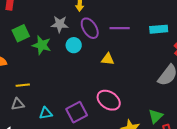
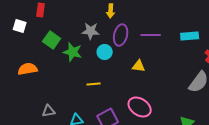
purple ellipse: (90, 28) -> (121, 35), turned 45
green square: (21, 33) -> (52, 40), turned -30
yellow line: (23, 85) -> (94, 84), moved

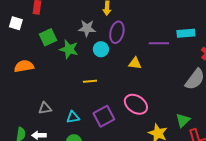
purple line: (151, 35) -> (159, 43), moved
green square: (52, 40) -> (48, 37), turned 30

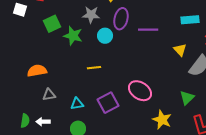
purple line: (159, 43) -> (148, 30), moved
yellow triangle: (135, 63) -> (180, 50), moved, turned 40
orange semicircle: (24, 66) -> (37, 71), moved
green triangle: (183, 120) -> (187, 98), moved

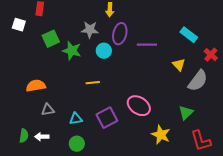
cyan rectangle: (190, 20) -> (189, 35), turned 42

